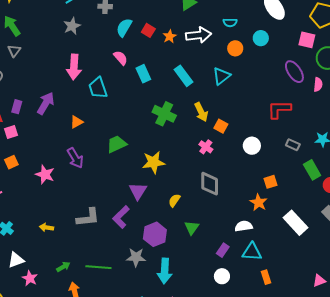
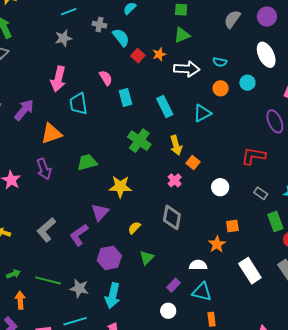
cyan semicircle: (124, 28) -> (121, 37), moved, turned 102
orange star: (170, 36) -> (159, 54), moved
orange triangle: (77, 122) -> (51, 134), size x1.6
gray L-shape: (88, 217) -> (46, 230), turned 135
gray star: (136, 257) -> (79, 288), moved

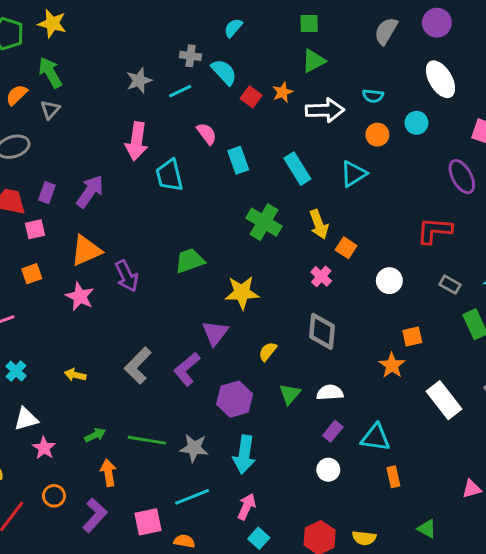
cyan line: (69, 12) -> (180, 91), moved
orange triangle: (51, 134) -> (86, 251), moved
white semicircle: (198, 265) -> (330, 393), moved

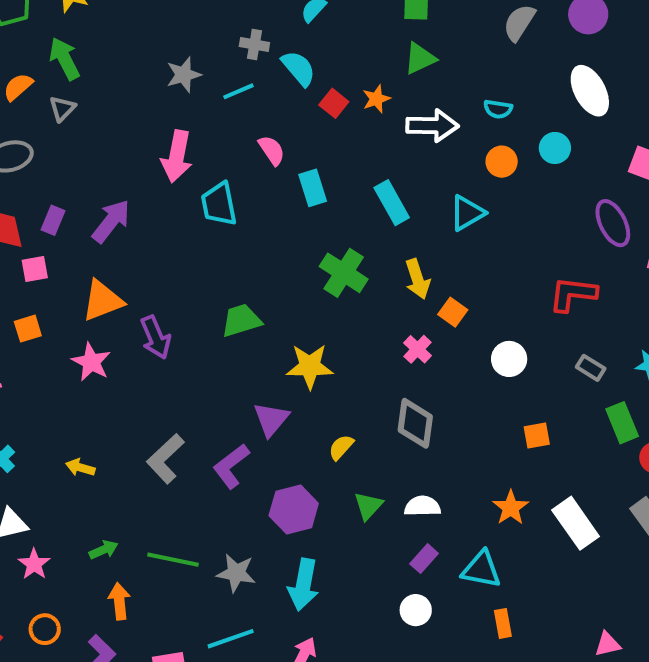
orange star: (392, 365) -> (511, 508), moved

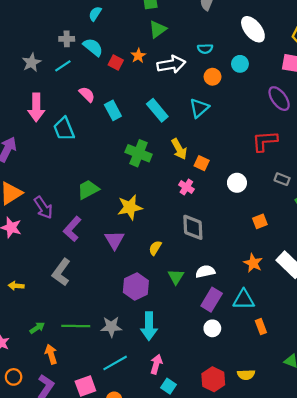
purple L-shape: (231, 466) -> (72, 229), moved
purple rectangle: (424, 559) -> (212, 300), size x1.5

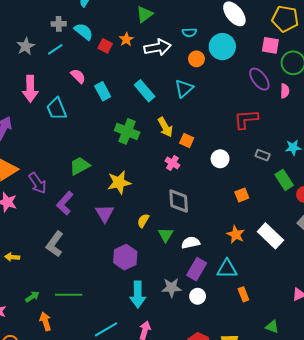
cyan circle: (240, 64) -> (222, 47), size x1.6
green triangle: (176, 277) -> (166, 235), moved
gray star: (111, 327) -> (172, 288), moved

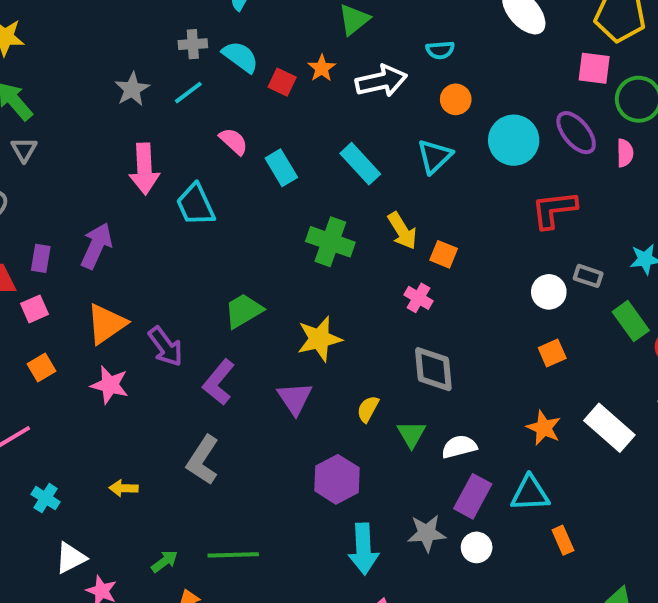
cyan circle: (222, 47) -> (514, 140), moved
white circle: (220, 159) -> (549, 292), moved

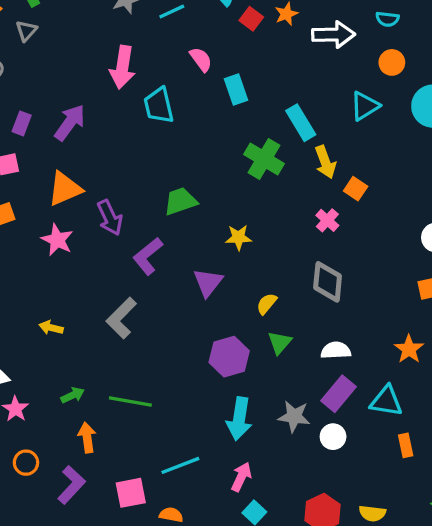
cyan rectangle: (360, 164) -> (301, 123), moved
yellow star: (319, 339) -> (238, 237), size x0.7
green triangle: (412, 434) -> (280, 343), moved

